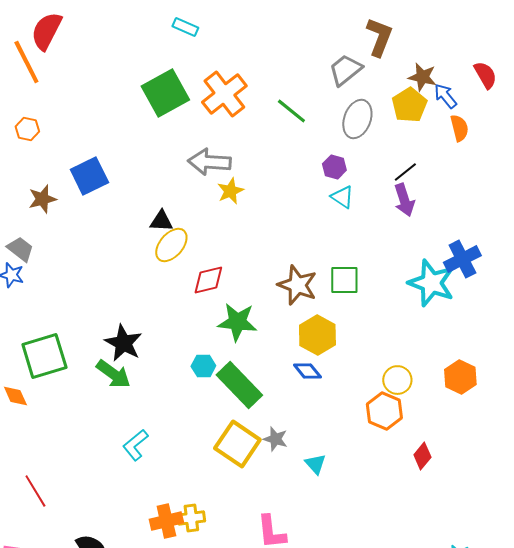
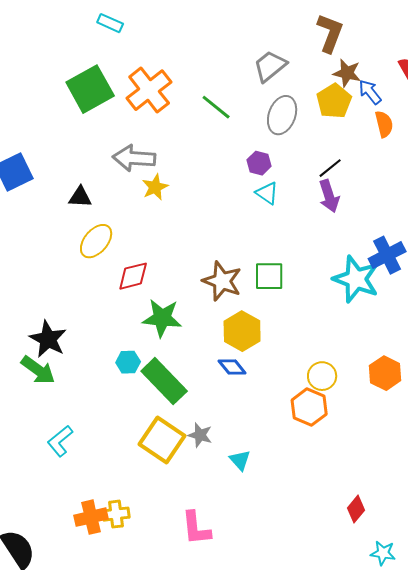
brown L-shape: (379, 37) -> (330, 33), moved
black triangle: (161, 221) -> (80, 197), moved
red diamond: (422, 456) -> (356, 509), moved

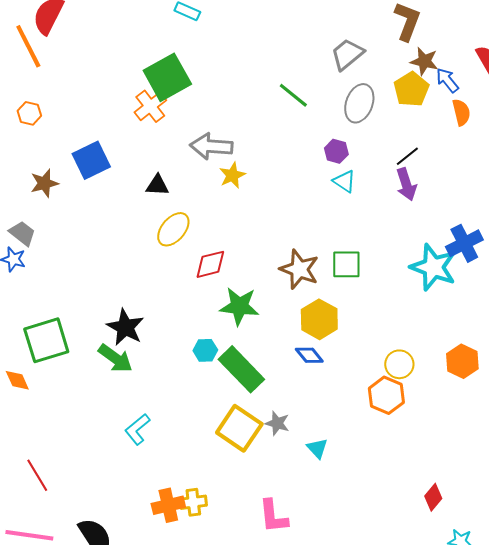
orange cross: (149, 90) -> (150, 106), moved, size x0.7

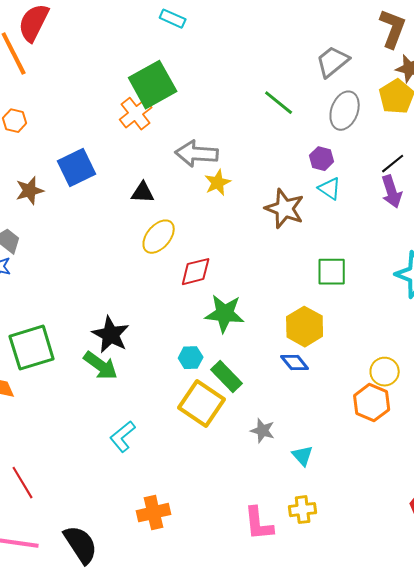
brown star: (299, 269) -> (285, 209), moved
green rectangle: (241, 369) -> (227, 377), size x0.7
yellow square: (239, 428) -> (202, 404), moved
yellow cross: (193, 502) -> (303, 510), moved

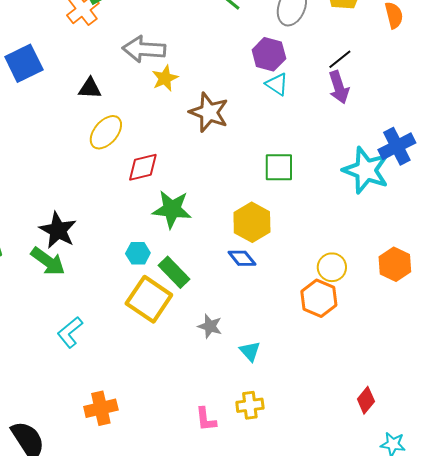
purple hexagon: (322, 159) -> (269, 54), size x1.4
brown star: (285, 209) -> (209, 112), moved
pink L-shape: (259, 524) -> (206, 419), size x0.7

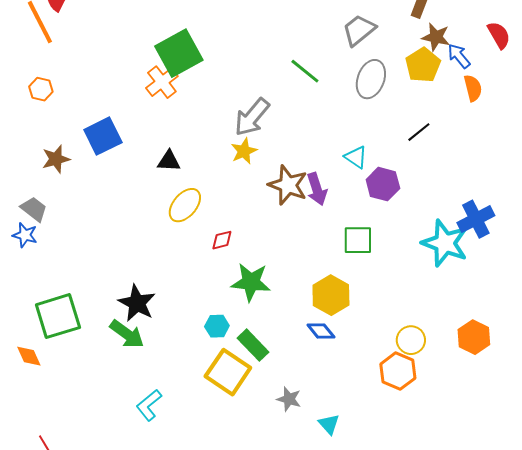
gray arrow: (144, 49) -> (252, 117), moved, turned -54
purple hexagon: (269, 54) -> (383, 184), moved
purple arrow: (339, 87) -> (317, 189), moved
red diamond: (143, 167) -> (222, 240), size x0.7

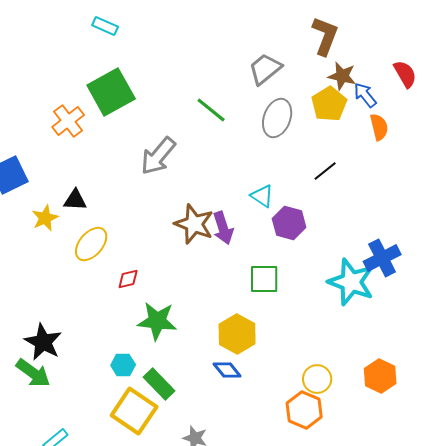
green square: (179, 53) -> (111, 92), moved
yellow star: (244, 151) -> (45, 218), moved

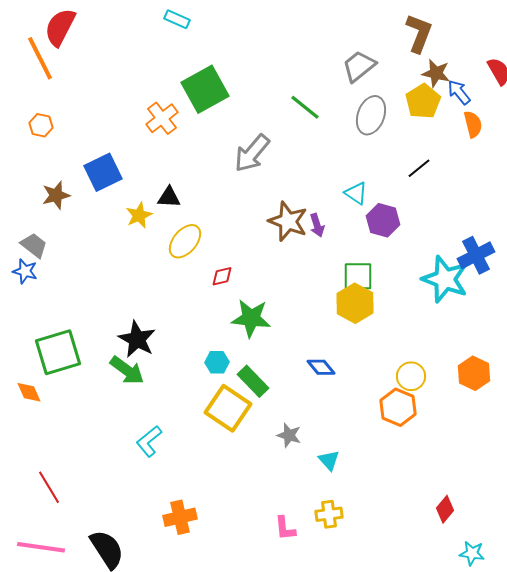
cyan rectangle: (105, 26) -> (177, 19), moved
purple arrow: (223, 228) -> (317, 225), size x0.7
yellow hexagon: (237, 334) -> (355, 303), moved

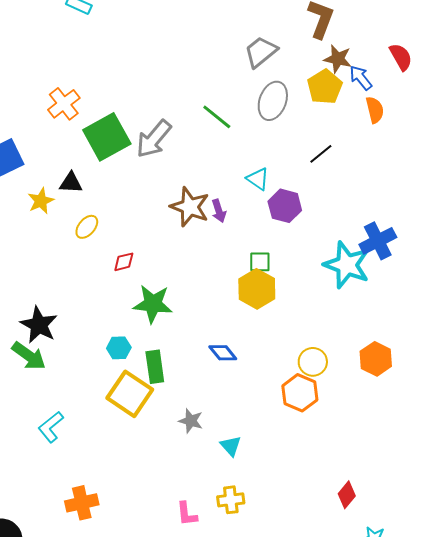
green square: (205, 89) -> (107, 137), moved
green line: (305, 107) -> (217, 117), moved
yellow ellipse: (185, 241) -> (87, 227), size x0.7
green square: (358, 276) -> (260, 262), size x0.7
green rectangle: (253, 381) -> (155, 367), turned 36

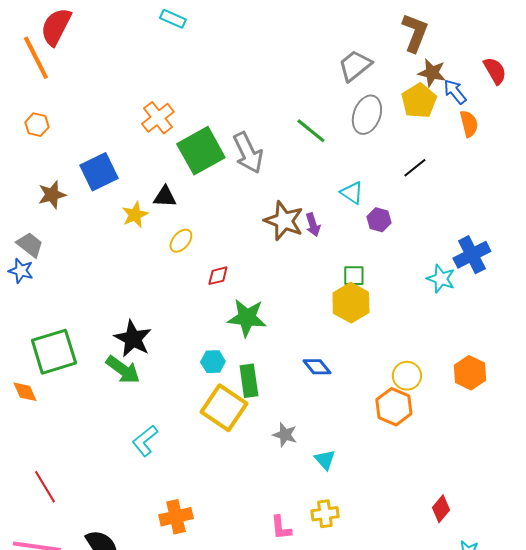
gray arrow: (154, 139) -> (248, 153), turned -66
purple hexagon: (285, 206) -> (379, 220), size x0.7
cyan star: (347, 265) -> (441, 279), size x0.6

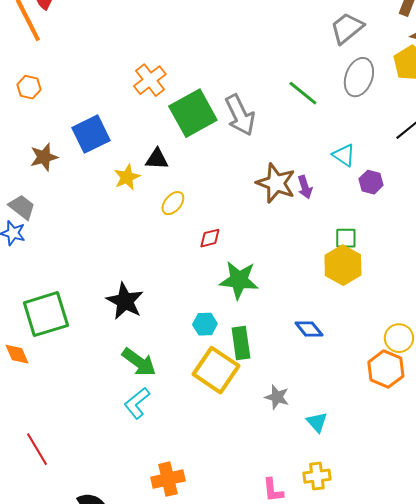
green arrow: (123, 370) -> (139, 362), moved

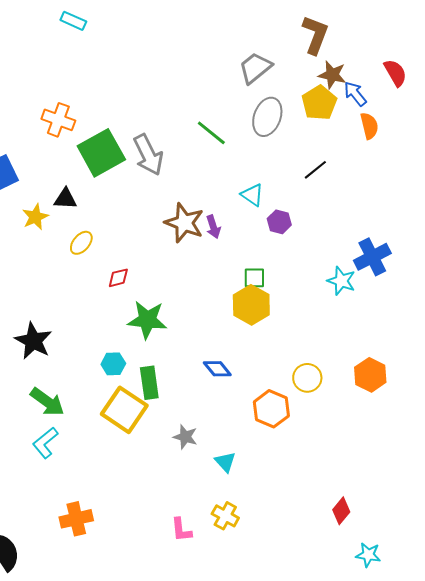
orange cross: (150, 80) -> (58, 120), turned -32
orange hexagon: (386, 369) -> (271, 409), moved
yellow cross: (317, 476) -> (225, 516), turned 36

